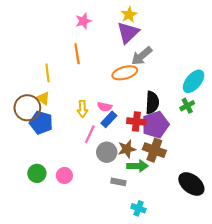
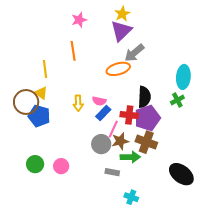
cyan ellipse: (194, 81) -> (183, 77), turned -35
pink line: (90, 134) -> (113, 129), moved

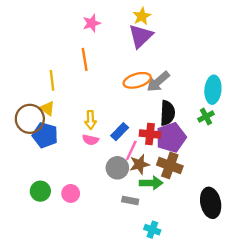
gray arrow: (134, 53) -> (158, 82), moved
pink semicircle: (99, 101) -> (90, 140), moved
black ellipse: (181, 174) -> (211, 203), turned 40

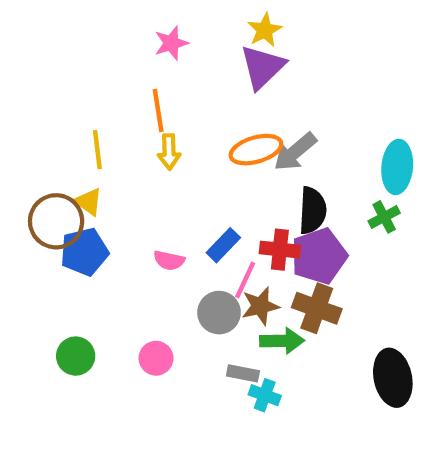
yellow arrow: (90, 120) -> (169, 152), moved
blue pentagon: (45, 135) -> (84, 252), turned -30
pink circle: (71, 193) -> (156, 358), moved
cyan cross: (152, 230) -> (265, 395), moved

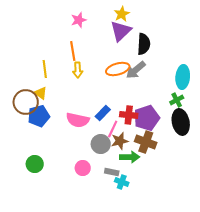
black semicircle: (312, 210) -> (144, 44), moved
pink semicircle: (169, 260) -> (78, 120), size x1.6
pink circle: (156, 358) -> (83, 168), moved
black ellipse: (393, 378) -> (181, 122), moved

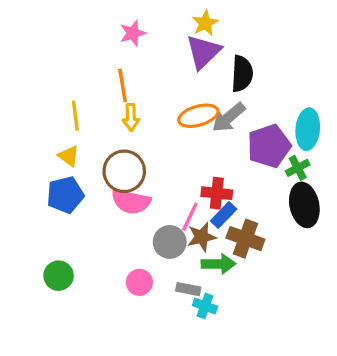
brown circle: (26, 102) -> (124, 171), moved
blue rectangle: (103, 113) -> (224, 215), moved
purple pentagon: (147, 118) -> (269, 146), moved

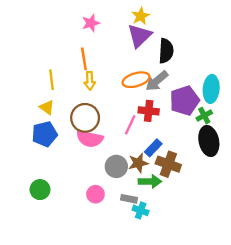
red cross: (217, 193) -> (149, 111), moved
pink line: (190, 217) -> (130, 125), moved

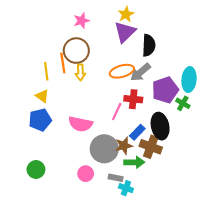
orange line: (84, 59) -> (63, 63), moved
green cross: (204, 116) -> (183, 103), turned -32
brown circle: (85, 118) -> (76, 51), moved
black ellipse: (209, 141) -> (160, 126), moved
gray circle: (116, 166) -> (104, 149), size x1.4

